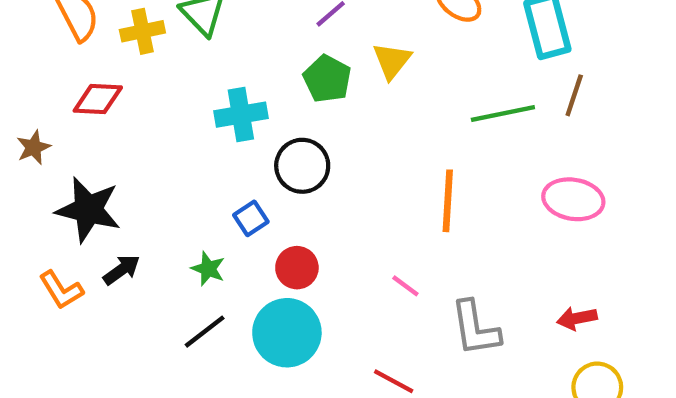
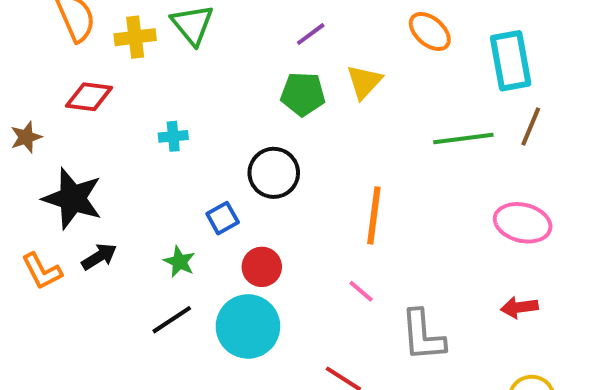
green pentagon: (327, 79) -> (303, 94), turned -30
cyan cross: (241, 115) -> (173, 136), moved, size x0.6
orange line: (448, 201) -> (374, 215), moved
red arrow: (577, 318) -> (519, 307), moved

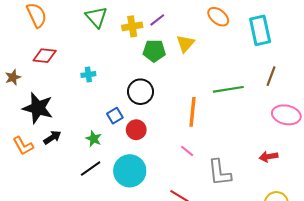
yellow cross: (135, 37) -> (132, 26), moved
brown line: (531, 127) -> (271, 76), moved
green line: (463, 138) -> (228, 89), moved
pink ellipse: (523, 223) -> (286, 115), moved
red circle: (262, 267) -> (136, 130), moved

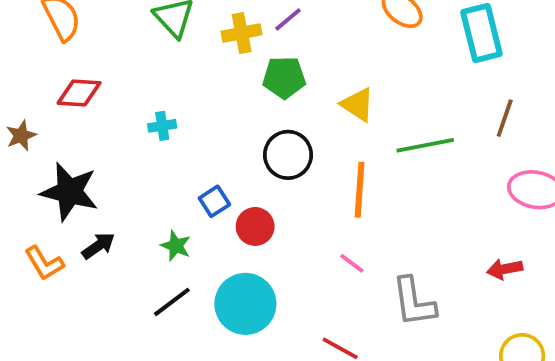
yellow triangle: (185, 44) -> (358, 105), moved, turned -36
black circle: (140, 92) -> (288, 155), moved

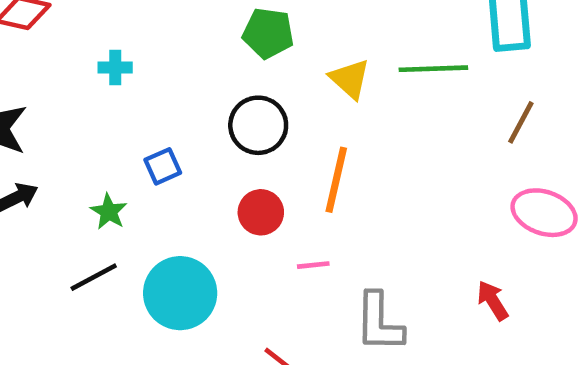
green line: (425, 145) -> (433, 69), moved
red circle: (255, 226) -> (261, 212), moved
pink line: (352, 263) -> (313, 265), turned -52
red arrow: (505, 269) -> (493, 301), turned 60

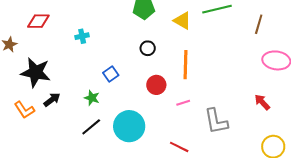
black circle: (258, 125) -> (148, 48), size x0.6

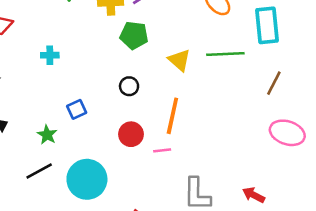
red arrow: (262, 102) -> (254, 195), moved, turned -30
pink line: (183, 103) -> (162, 150), moved

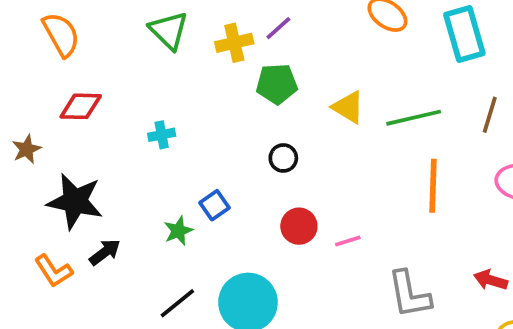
green line: (225, 54) -> (414, 118), moved
orange line: (172, 116) -> (433, 186), moved
green star: (47, 135) -> (178, 231), moved, turned 30

